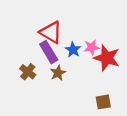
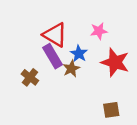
pink star: (92, 47) -> (99, 31), moved
brown star: (58, 73) -> (71, 69), moved

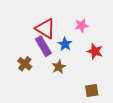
red star: (115, 62) -> (95, 51), size x0.7
brown star: (71, 69) -> (59, 67), moved

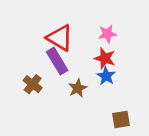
blue star: (65, 44) -> (106, 76), moved
red star: (95, 51) -> (105, 58), moved

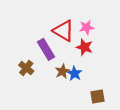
red triangle: (60, 38) -> (64, 31), moved
blue star: (106, 76) -> (75, 73), moved

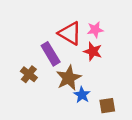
brown star: (62, 71) -> (69, 78), size x1.5
blue star: (75, 73) -> (82, 95), moved

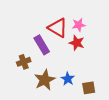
brown cross: (29, 74) -> (24, 62), turned 32
brown star: (69, 78) -> (45, 80), moved

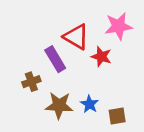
pink star: (79, 25) -> (118, 26), moved, size x1.5
brown star: (45, 80) -> (59, 105), turned 30

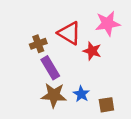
purple rectangle: (55, 59) -> (50, 68), moved
brown cross: (31, 82) -> (38, 44), moved

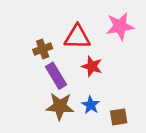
red triangle: (69, 33) -> (77, 37), turned -30
red star: (92, 51) -> (92, 66), moved

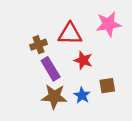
brown square: (119, 117) -> (107, 86), moved

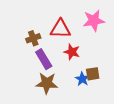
blue star: (82, 95) -> (82, 79), moved

